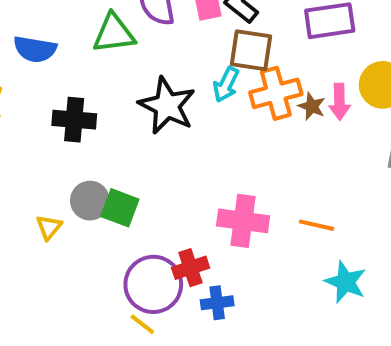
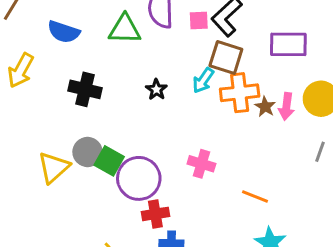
black star: (167, 106) -> (156, 90), size x0.5
pink cross: (243, 221) -> (201, 164), moved, size x0.7
yellow triangle: (49, 227) -> (54, 167), size x1.6
purple circle: (153, 284) -> (139, 178), moved

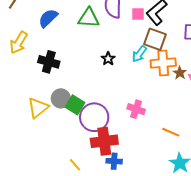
blue semicircle: (64, 32) -> (48, 18), turned 115
black cross: (85, 89) -> (49, 62), moved
red cross: (155, 214) -> (104, 141), size x1.5

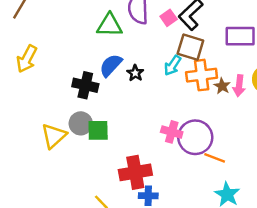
pink square: (138, 14) -> (169, 18), turned -32
blue semicircle: (48, 18) -> (111, 65), moved
black cross: (49, 62) -> (85, 85), moved
green square: (75, 105) -> (98, 130), turned -30
purple circle: (94, 117) -> (195, 137), moved

